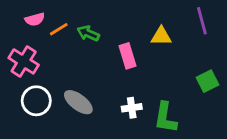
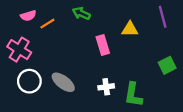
green arrow: (88, 33) -> (81, 13), moved

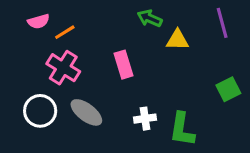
green arrow: (81, 13) -> (150, 18), moved
pink rectangle: (103, 45) -> (123, 65), moved
pink cross: (19, 50) -> (63, 68), moved

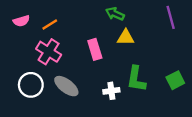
pink semicircle: (39, 21) -> (21, 21), moved
yellow triangle: (177, 40) -> (126, 38), moved
green square: (228, 89) -> (175, 80), moved
green L-shape: (182, 129) -> (136, 79), moved

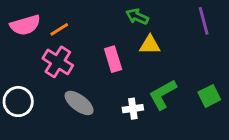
pink semicircle: (21, 21) -> (25, 25), size x1.5
green L-shape: (136, 79) -> (163, 94), turned 52
white circle: (31, 85) -> (18, 102), moved

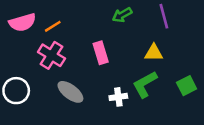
green arrow: (137, 17) -> (122, 15), turned -54
purple line: (204, 21) -> (164, 16), moved
yellow triangle: (150, 45) -> (154, 53), moved

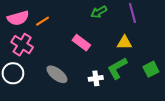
pink rectangle: (101, 53) -> (81, 43), turned -36
pink cross: (51, 55) -> (22, 45), moved

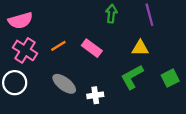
green arrow: (99, 12) -> (111, 14), turned 126
orange line: (43, 21) -> (58, 46), moved
white cross: (96, 78) -> (95, 95), moved

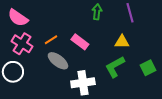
pink semicircle: (20, 20) -> (18, 18), turned 50
gray ellipse: (64, 84) -> (58, 61), moved
white cross: (95, 95) -> (83, 83), size x1.6

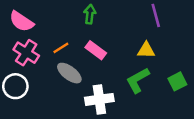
green arrow: (97, 12) -> (90, 14), moved

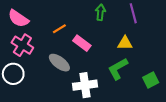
green arrow: (90, 14) -> (100, 12), moved
orange line: (61, 48) -> (59, 29), moved
green square: (177, 81) -> (151, 80), moved

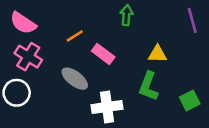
purple line: (133, 13) -> (192, 20), moved
green L-shape: (118, 69) -> (148, 86), turned -40

